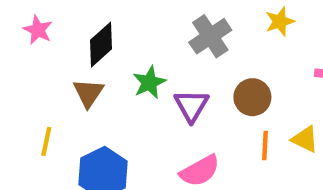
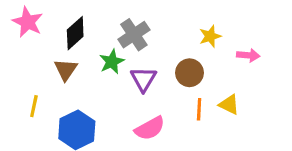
yellow star: (280, 21) -> (210, 36), moved
pink star: (38, 30) -> (28, 22), size x1.4
gray cross: (210, 36) -> (134, 35), moved

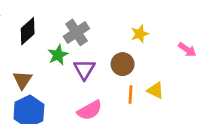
pink arrow: (248, 55) -> (187, 50), moved, turned 30
brown triangle: (66, 70) -> (22, 80), moved

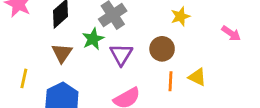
brown triangle: (22, 80) -> (62, 53), moved

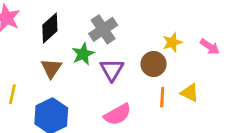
yellow star: (180, 16) -> (172, 42), moved
pink arrow: (231, 33) -> (210, 47), moved

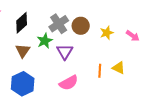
brown circle: (154, 64) -> (81, 26), moved

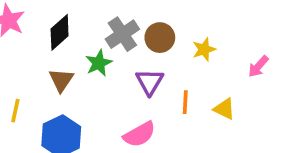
pink arrow: (133, 36) -> (258, 66), moved, turned 96
purple triangle: (65, 52) -> (150, 82), moved
orange line: (100, 71) -> (185, 102), moved

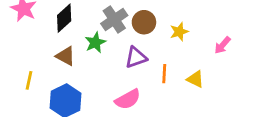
brown triangle: (61, 80) -> (65, 56), turned -35
purple triangle: (150, 82) -> (136, 57), turned 40

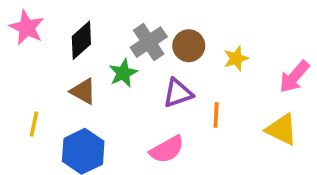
pink arrow: (222, 45) -> (294, 77), size x1.4
yellow triangle: (195, 79) -> (282, 129), moved, size x1.4

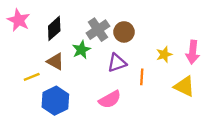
yellow star: (236, 58) -> (164, 54), moved
pink arrow: (294, 77) -> (193, 52), turned -35
yellow line: (34, 124) -> (32, 77), moved, turned 56

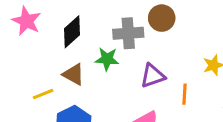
gray cross: (98, 30) -> (128, 33), turned 30
brown circle: (124, 32) -> (162, 18), moved
green star: (81, 50) -> (107, 59), turned 30

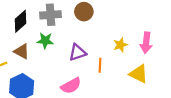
gray cross: (128, 33) -> (51, 15), moved

